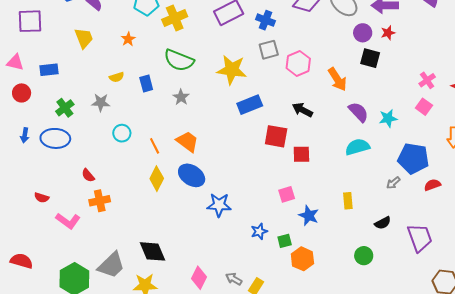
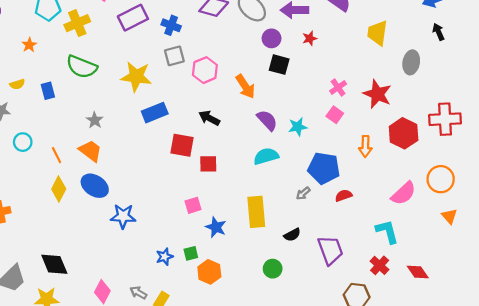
red star: (388, 33) -> (310, 38), moved
gray star: (181, 97) -> (95, 120), moved
yellow rectangle: (348, 201) -> (256, 212), size x1.8
blue star: (259, 231) -> (165, 257), moved

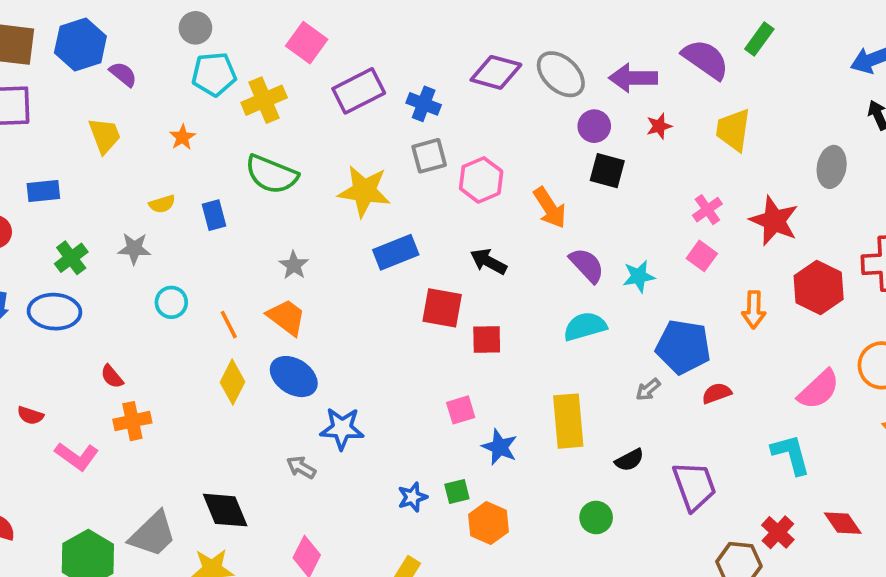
yellow trapezoid: (377, 33) -> (733, 130), moved
red cross: (380, 265) -> (778, 532), moved
gray arrow: (138, 293) -> (301, 467), moved

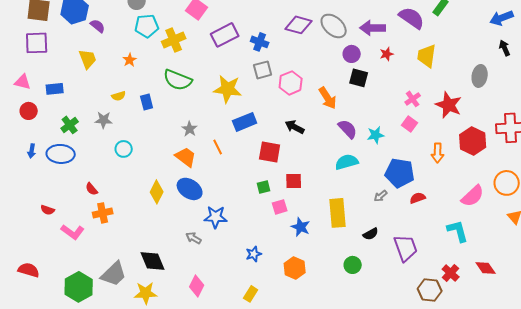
orange line: (229, 325) -> (218, 147), moved
red square: (487, 339) -> (294, 181), moved
green square: (457, 492) -> (264, 187), moved

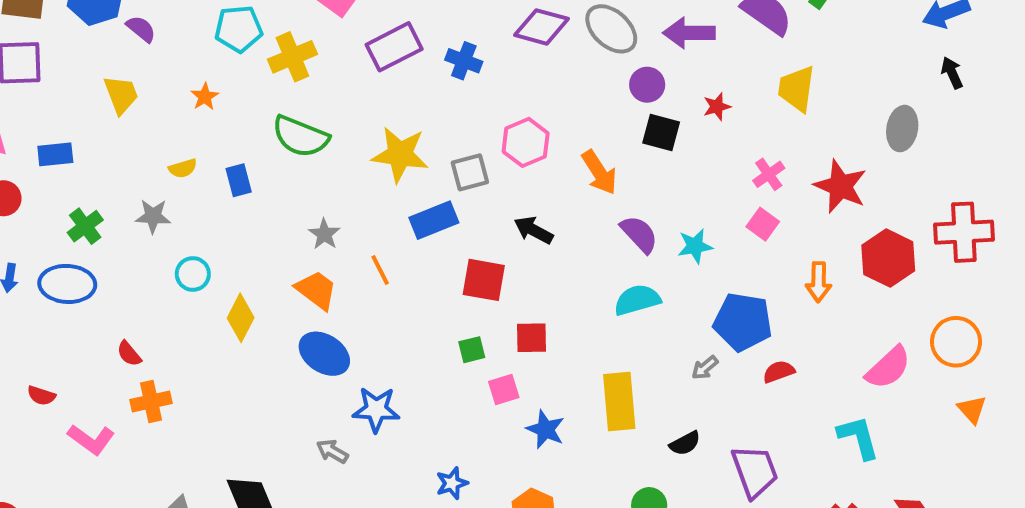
red star: (387, 54) -> (717, 107), moved
gray square: (263, 70) -> (470, 172), moved
yellow diamond: (157, 192) -> (241, 318), moved

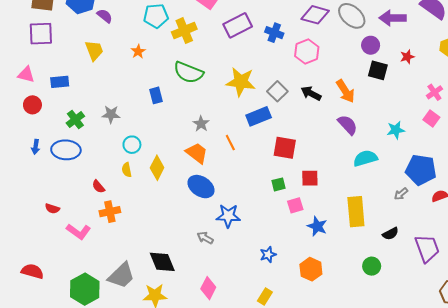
pink hexagon: (526, 142) -> (307, 51), moved
yellow semicircle: (183, 168) -> (127, 170), moved, turned 96
gray square: (470, 172) -> (277, 91), turned -30
black arrow: (534, 230) -> (311, 93), moved
purple semicircle: (639, 234) -> (348, 125), moved

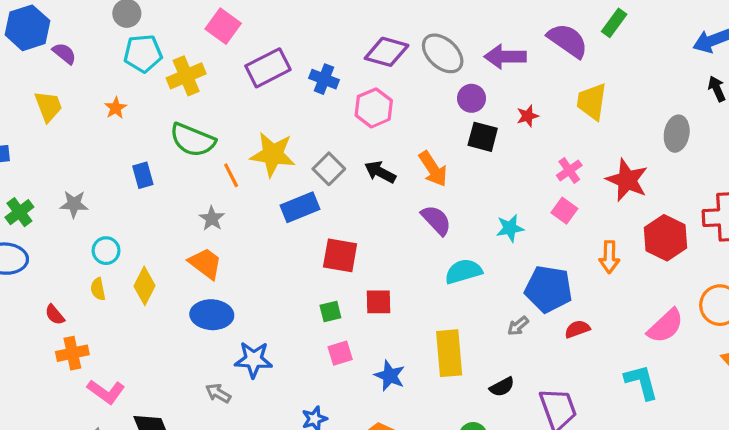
orange line: (230, 143) -> (231, 175), moved
blue ellipse: (201, 187) -> (212, 315), turned -30
pink square: (295, 205) -> (340, 353), moved
pink L-shape: (79, 232) -> (106, 392), moved

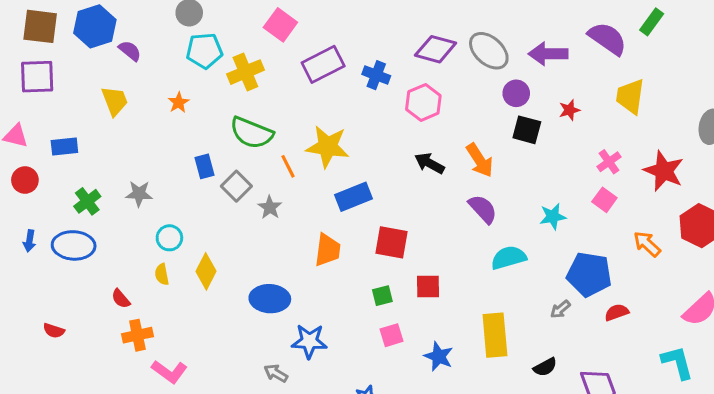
gray square: (329, 169) -> (236, 186), moved
orange arrow: (609, 257) -> (647, 244), turned 132
orange trapezoid: (205, 263) -> (328, 250), moved, turned 60

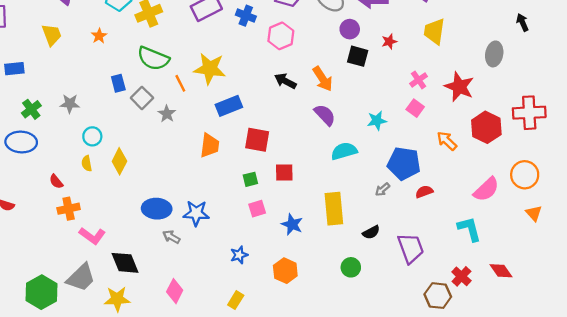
blue ellipse: (270, 299) -> (157, 209), moved

